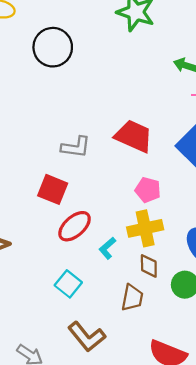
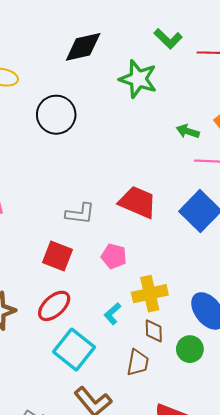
pink pentagon: (148, 190) -> (114, 256), moved
red ellipse: (75, 226) -> (54, 306), moved
cyan square: (68, 284) -> (74, 350), size x1.5

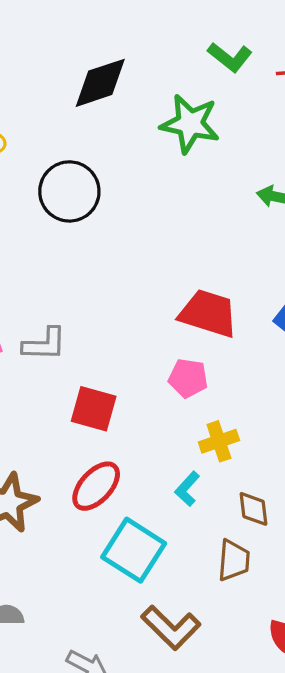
gray L-shape: (80, 214) -> (44, 344), moved
pink pentagon: (114, 256) -> (188, 378), moved
yellow cross: (150, 294) -> (219, 441), moved, size x0.7

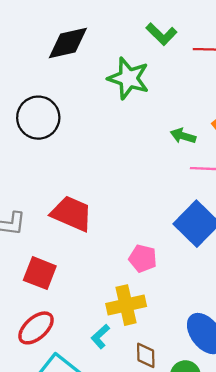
red trapezoid: (208, 313) -> (72, 214), moved
pink pentagon: (188, 378) -> (143, 258), moved
yellow cross: (219, 441) -> (126, 305), size x1.4

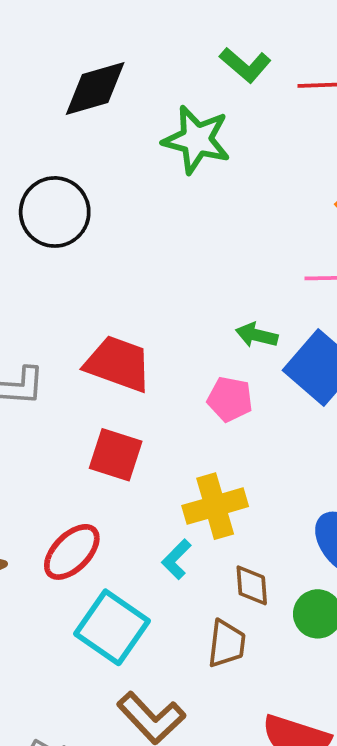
green arrow: (183, 136) -> (257, 335), moved
pink pentagon: (143, 258) -> (230, 399), moved
red square: (40, 273) -> (116, 455), moved

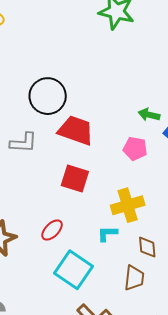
black circle: (55, 212) -> (48, 96), moved
red ellipse: (72, 552) -> (52, 230), size x0.7
cyan L-shape: (176, 559) -> (107, 234), turned 45

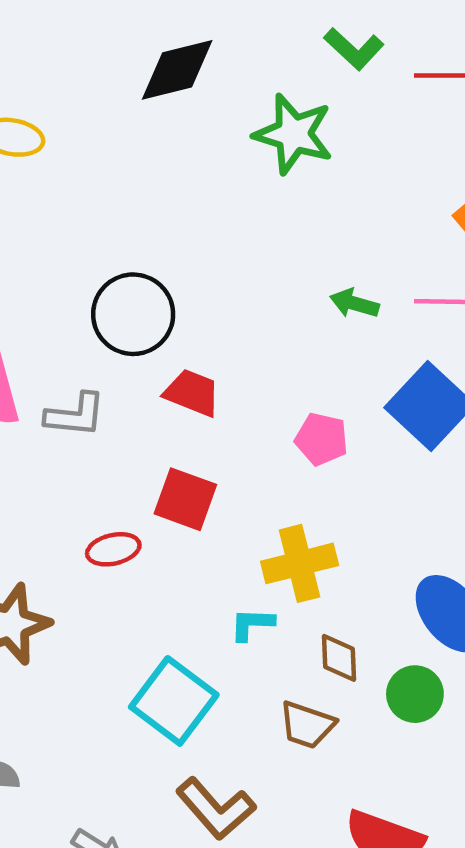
green arrow: (149, 115) -> (354, 303), moved
red trapezoid: (76, 130) -> (192, 393), size x0.7
red ellipse: (52, 230) -> (113, 549), moved, turned 30
brown trapezoid: (134, 278) -> (307, 725), turned 100

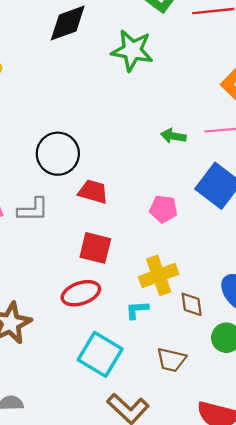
red ellipse: (113, 549) -> (81, 293), moved, size x1.4
brown diamond: (339, 658) -> (192, 304), moved

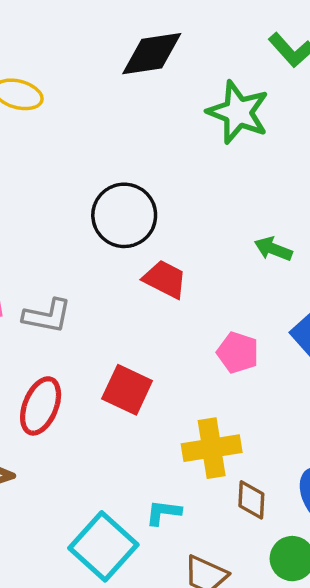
black circle: (58, 154) -> (124, 215), moved
red trapezoid: (93, 192) -> (165, 279), moved
red ellipse: (81, 293) -> (41, 406), moved, turned -60
cyan L-shape: (137, 310) -> (163, 512), moved

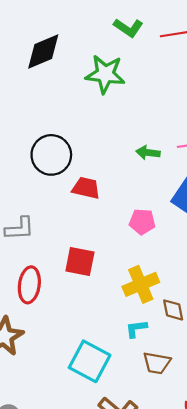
cyan L-shape: (163, 512) -> (136, 329), moved

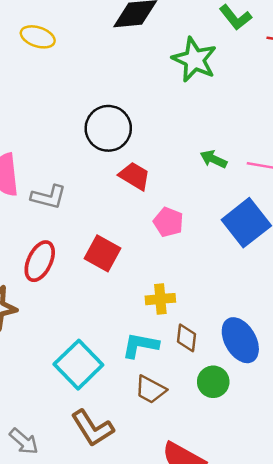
pink pentagon: (142, 222) -> (168, 222), moved
yellow cross: (141, 284) -> (160, 299), size x0.7
cyan L-shape: (136, 329) -> (140, 345), size x1.4

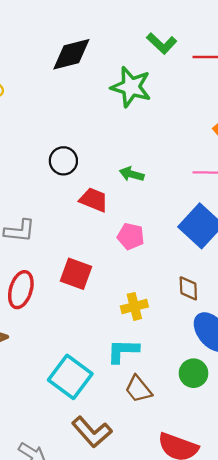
black circle: (108, 128) -> (63, 161), size x0.7
green arrow: (214, 159) -> (132, 174), moved
brown diamond: (187, 338) -> (188, 288), moved
brown trapezoid: (150, 390) -> (138, 389), turned 32

